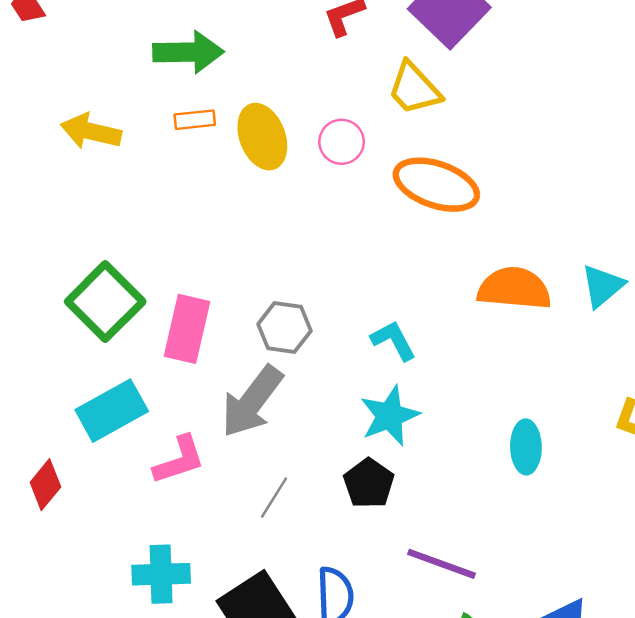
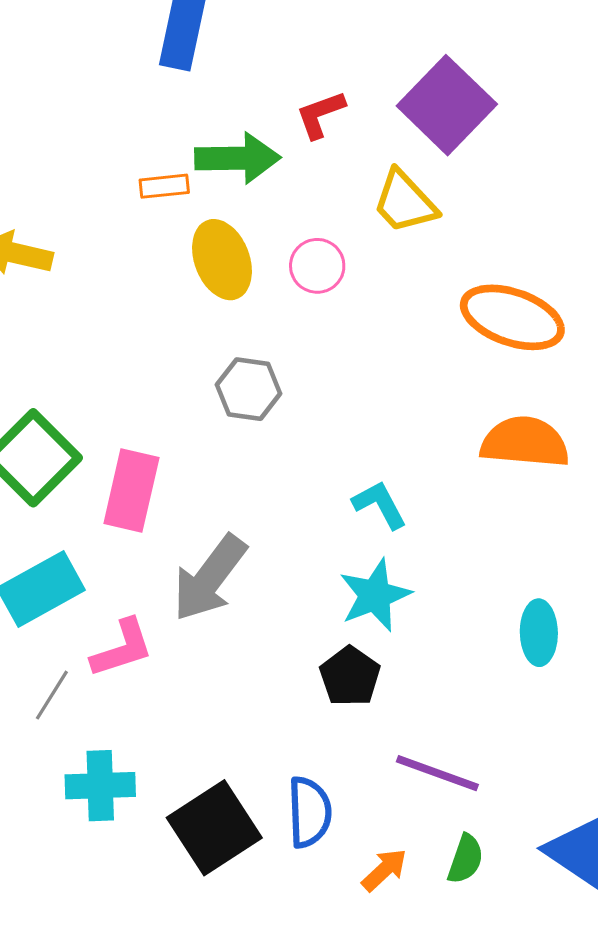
green arrow: (188, 52) -> (238, 158), moved
orange rectangle: (195, 120) -> (164, 186), moved
orange ellipse: (436, 185) -> (512, 317), moved
gray hexagon: (284, 327) -> (249, 389), moved
gray line: (274, 498) -> (52, 695), moved

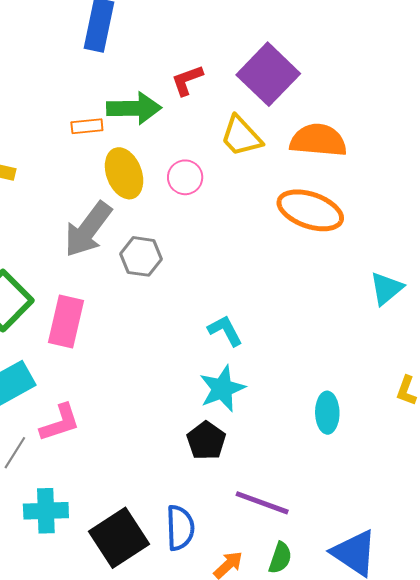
orange semicircle: (525, 442) -> (318, 140), moved
gray arrow: (210, 578) -> (88, 229), moved

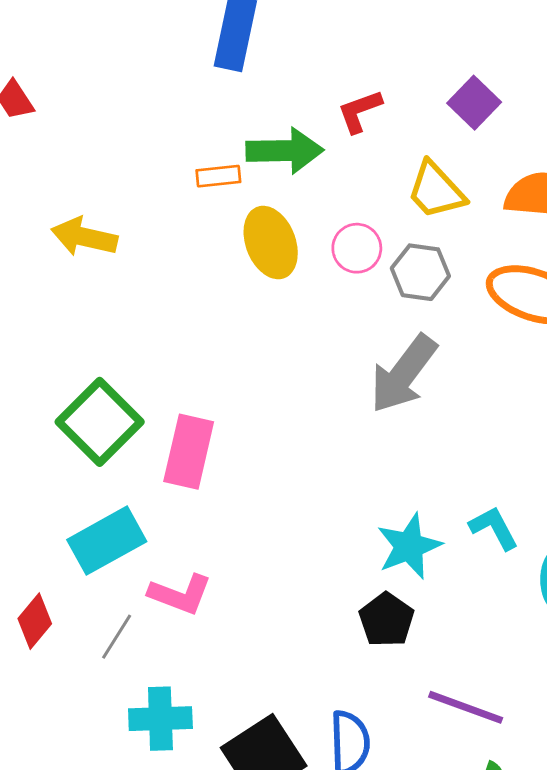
purple square: (268, 74) -> (474, 103), size x0.6
gray arrow: (88, 229) -> (403, 374), moved
gray hexagon: (141, 256) -> (420, 272), moved
cyan L-shape: (225, 331) -> (494, 528), moved
pink L-shape: (60, 423) -> (180, 594), turned 39

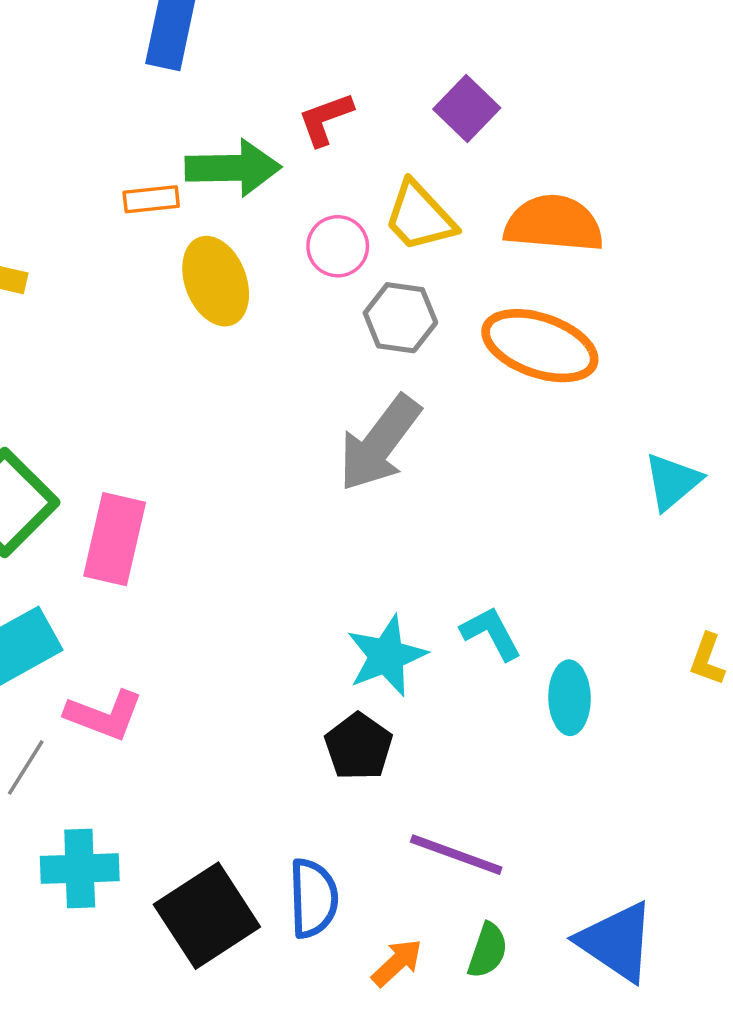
pink circle: (357, 248) -> (338, 246), moved

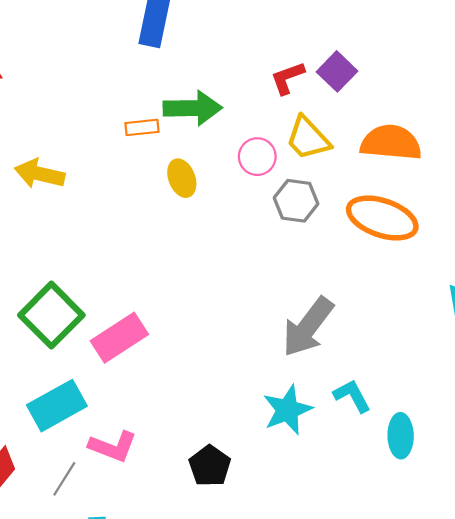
red L-shape: (325, 119) -> (287, 78), moved
yellow ellipse: (216, 281) -> (182, 178), size x0.7
gray arrow: (380, 443) -> (308, 327), moved
pink rectangle: (115, 539) -> (119, 338), turned 44
black pentagon: (359, 747) -> (210, 466), moved

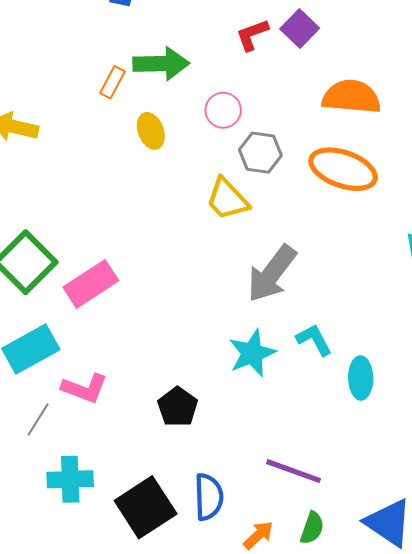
orange rectangle: (142, 127) -> (113, 82), turned -56
yellow trapezoid: (308, 138) -> (227, 199), moved

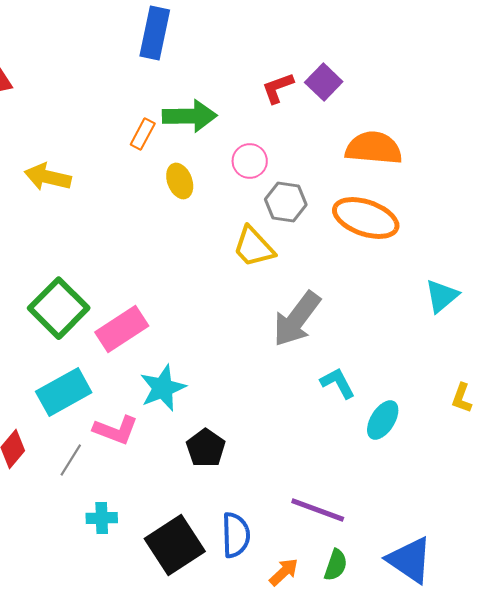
cyan star: (252, 353) -> (163, 388), moved
cyan ellipse: (361, 378) -> (383, 420), turned 33
cyan cross: (70, 479) -> (102, 518), size x0.7

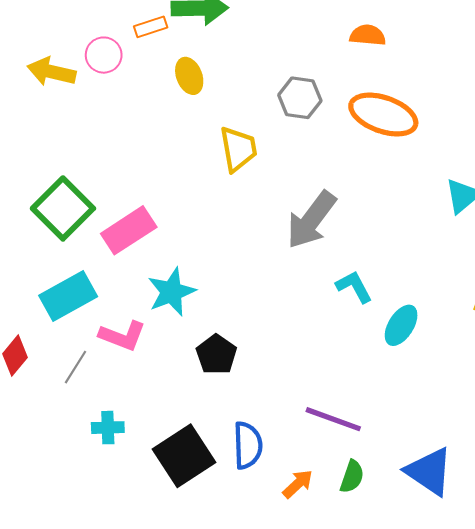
orange rectangle: (143, 134) -> (151, 27), turned 44
orange semicircle: (374, 148) -> (368, 35), moved, size x0.6
pink circle: (250, 161) -> (104, 55), moved
yellow trapezoid: (254, 247) -> (238, 149), moved, turned -147

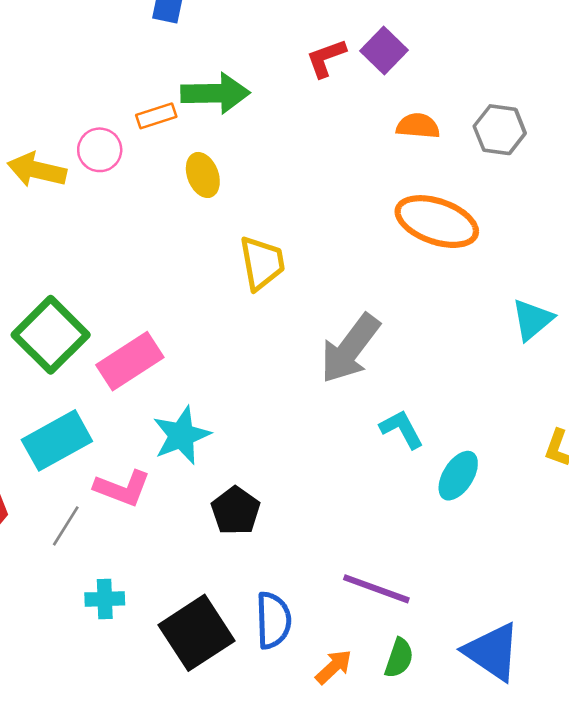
gray hexagon: (300, 98) -> (500, 130), moved

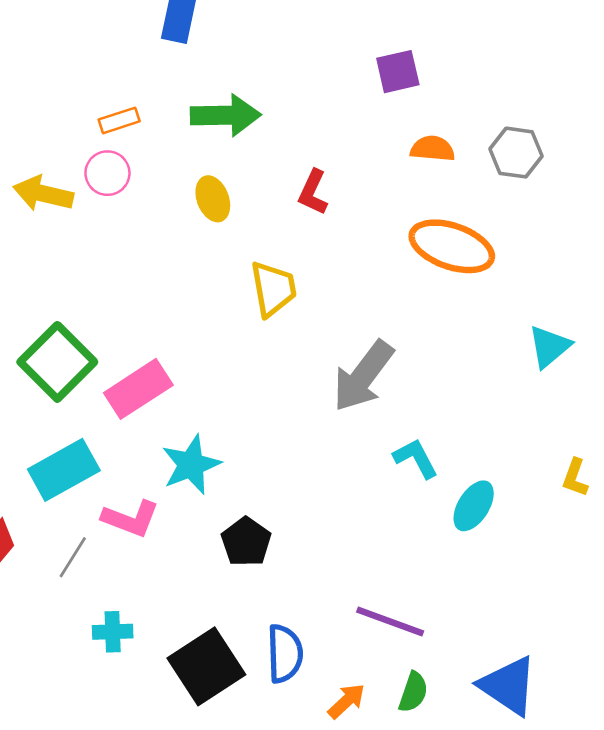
purple square: (384, 50) -> (398, 72), turned 33
red L-shape: (326, 58) -> (313, 192), moved, turned -45
orange rectangle: (156, 116) -> (119, 120), moved

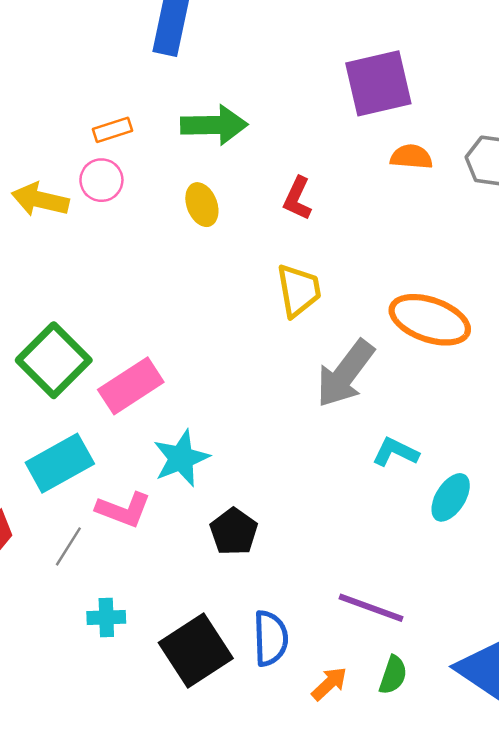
purple square: (398, 72) -> (378, 83), size x1.6
orange ellipse: (452, 246) -> (430, 320), moved
yellow trapezoid: (273, 289) -> (299, 290), moved
cyan L-shape: (416, 458) -> (395, 452), turned -36

